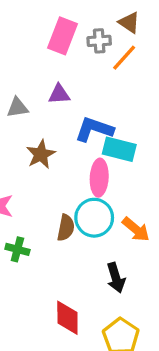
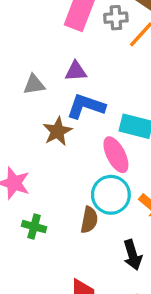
blue L-shape: (94, 129) -> (86, 106), moved
pink ellipse: (99, 178) -> (116, 155), turned -30
brown semicircle: (66, 228) -> (89, 220), moved

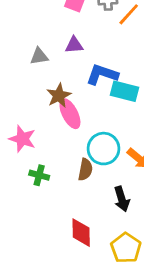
blue L-shape: (86, 106) -> (102, 74), moved
pink ellipse: (116, 155) -> (70, 114), moved

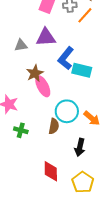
purple triangle: (74, 45) -> (46, 37), size x1.5
blue L-shape: (102, 74) -> (66, 58), turned -70
black arrow: (122, 199) -> (80, 147), turned 30

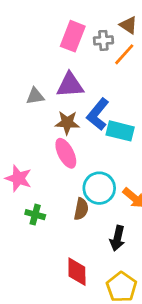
brown star: (35, 73) -> (67, 123), moved, turned 30

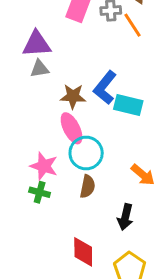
orange line: (124, 54) -> (133, 25), turned -75
purple triangle: (70, 85) -> (37, 44), moved
pink star: (18, 178) -> (44, 166), moved
cyan circle: (99, 188) -> (86, 153), moved

